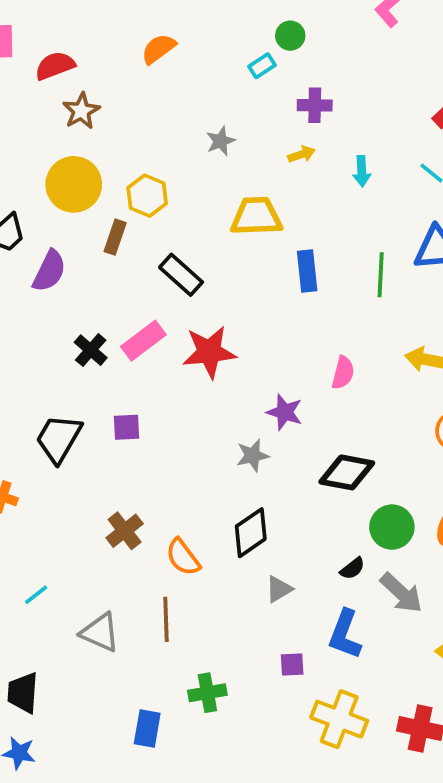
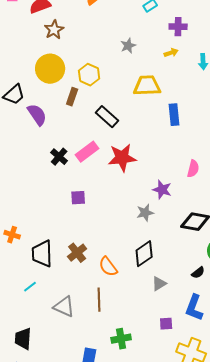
purple semicircle: (49, 271) -> (37, 115), turned -60
black trapezoid: (59, 439) -> (42, 254), moved, turned -32

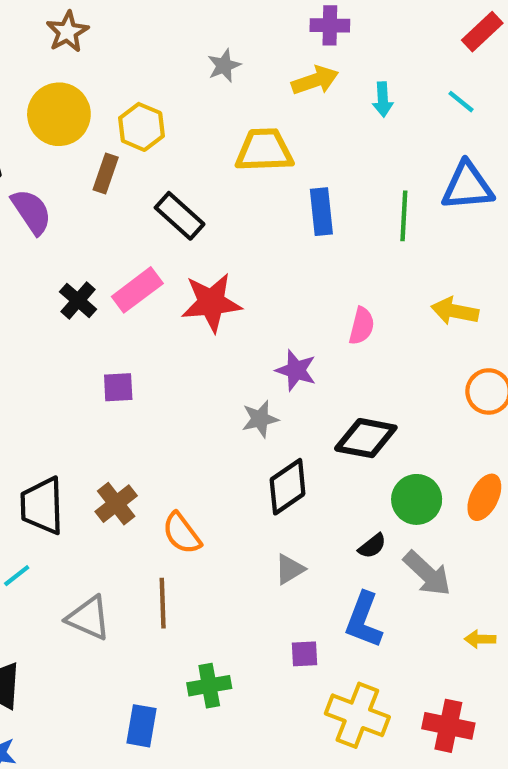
yellow arrow: (171, 53) -> (315, 80), size x1.5
black diamond: (144, 254) -> (288, 487), moved

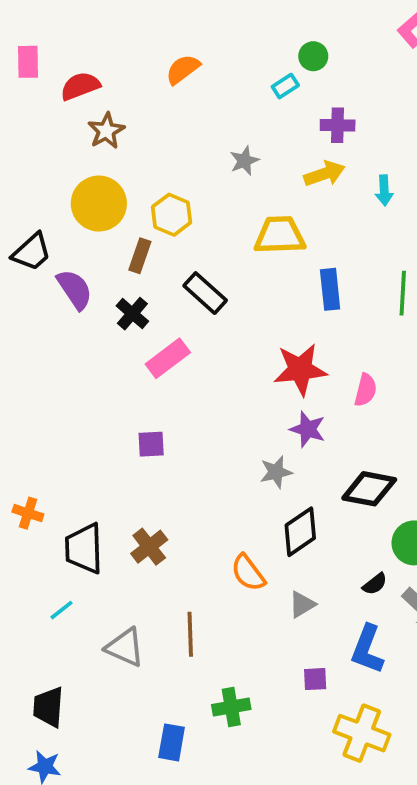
black cross: (78, 300) -> (132, 314), moved
red star: (211, 303) -> (300, 369), moved
orange semicircle: (182, 533) -> (248, 573), moved

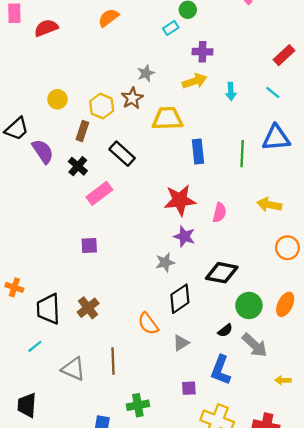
brown star: (106, 131) -> (132, 98), moved
yellow circle: (99, 204) -> (57, 99), size x0.6

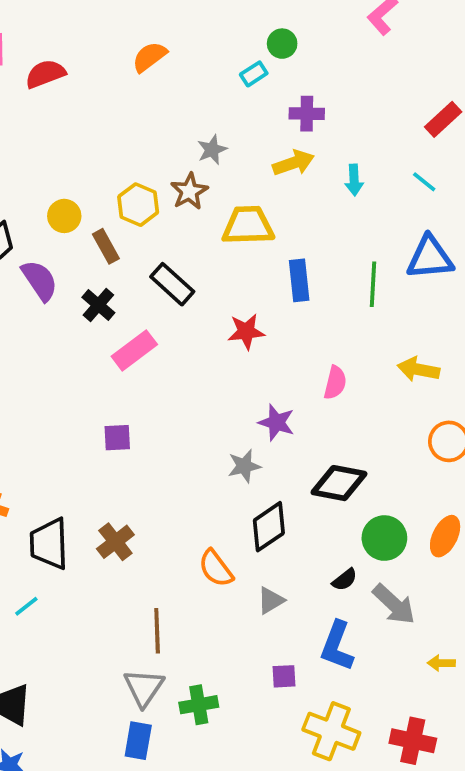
yellow circle: (57, 99) -> (64, 216), moved
brown rectangle: (82, 131) -> (106, 246), turned -48
red star: (180, 200) -> (246, 332), moved, size x0.7
gray triangle: (73, 369) -> (144, 688), moved, turned 40

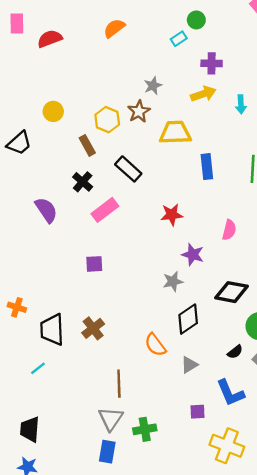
yellow circle: (64, 216) -> (53, 111), moved
purple semicircle: (40, 280) -> (46, 210), moved
red star: (246, 332) -> (172, 215), moved
blue L-shape: (337, 646) -> (230, 393), turned -44

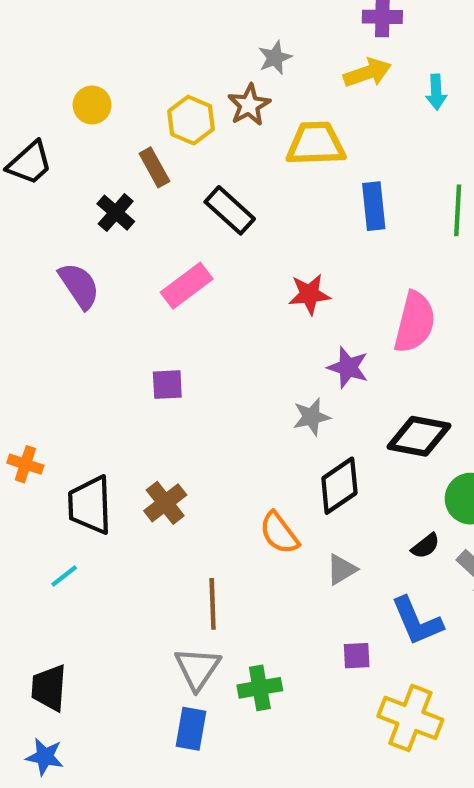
black cross: (83, 182) -> (116, 213), moved
pink semicircle: (229, 230) -> (415, 322), size x1.6

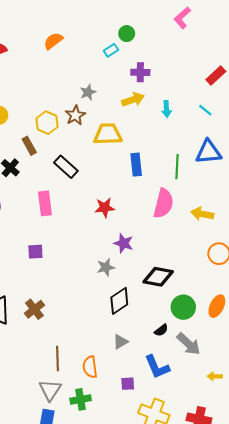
pink rectangle: (187, 286) -> (45, 203), turned -60
pink semicircle: (415, 322) -> (163, 203), moved
orange semicircle: (279, 533) -> (90, 367), moved, turned 30

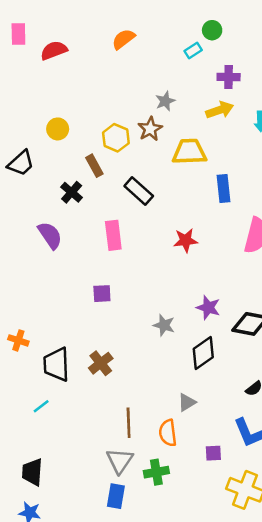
purple star: (124, 243) -> (208, 307), moved
gray star: (106, 267) -> (164, 325), moved, turned 30
gray triangle: (120, 342) -> (187, 402), moved

